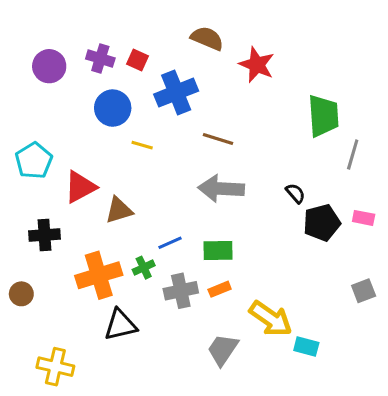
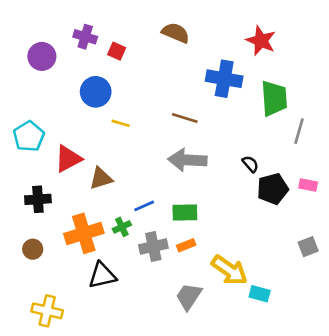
purple cross: (100, 58) -> (85, 37), moved
red star: (257, 65) -> (261, 41), moved
blue cross: (176, 93) -> (224, 79), moved, turned 32
brown circle: (21, 294) -> (33, 249), moved

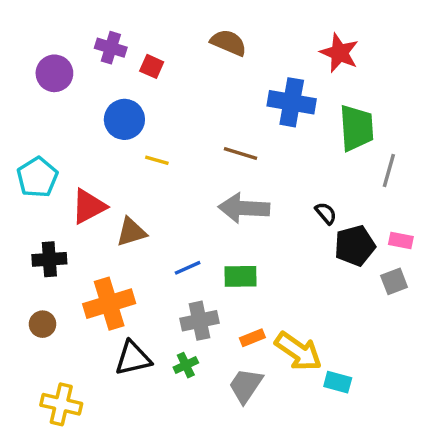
green cross: (122, 227) -> (186, 365), moved
orange rectangle: (186, 245) -> (252, 338), moved
gray square: (308, 247) -> (394, 281), moved

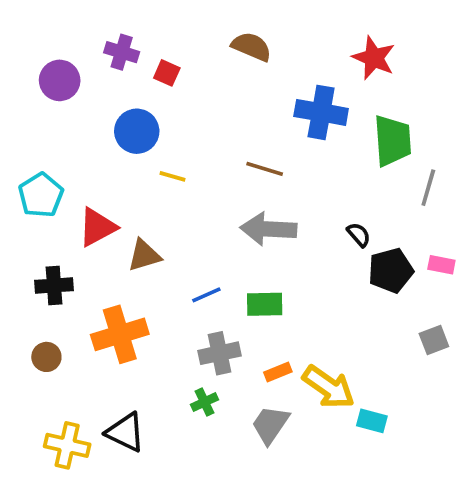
gray square: (394, 281) -> (434, 340), moved
black triangle: (133, 358) -> (125, 432), moved, turned 39

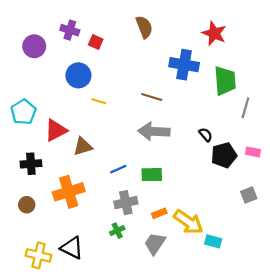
brown semicircle: (251, 47) -> (144, 27), turned 45

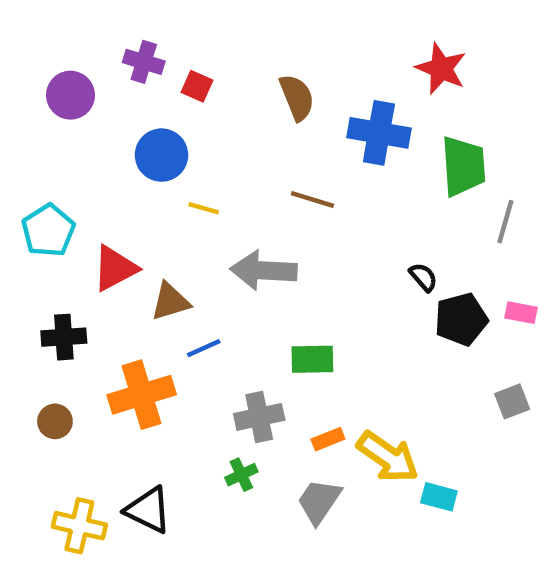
brown semicircle: (144, 27) -> (297, 97), moved
gray arrow: (154, 131) -> (264, 270), moved
blue line: (118, 169) -> (204, 348), moved

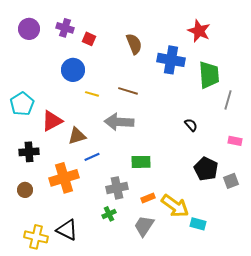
purple circle: (71, 95) -> (29, 29), moved
brown line: (312, 199) -> (128, 91), moved
black pentagon: (461, 319) -> (206, 169), moved, turned -30

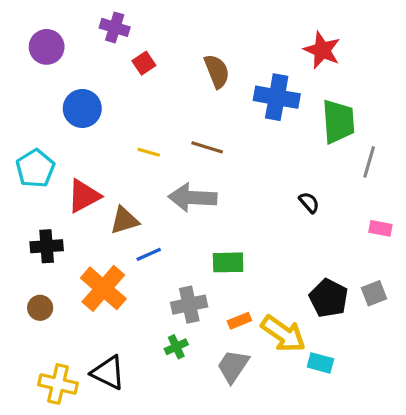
purple cross: (65, 28) -> (115, 27), moved
red square: (89, 39) -> (144, 63), turned 32
blue circle: (73, 70) -> (82, 108), moved
black pentagon: (206, 169) -> (329, 298), moved
orange cross: (64, 178) -> (103, 288), turned -32

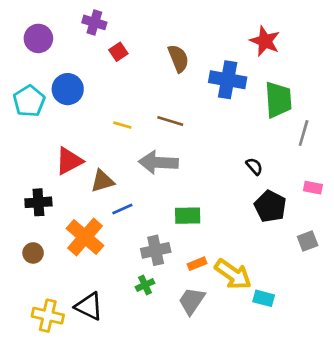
cyan pentagon: (35, 168) -> (29, 101), moved
black pentagon: (329, 298) -> (270, 206), moved

